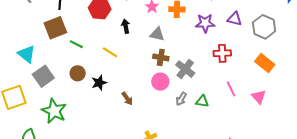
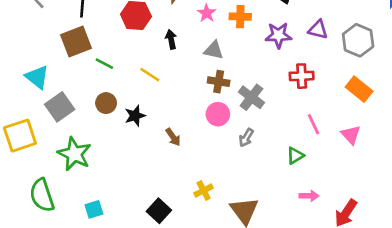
green triangle: (202, 101) -> (295, 156), moved, turned -40

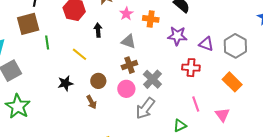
purple triangle: (318, 30) -> (206, 44), moved
green line: (104, 64) -> (47, 43), turned 48
brown cross: (219, 82) -> (129, 65), turned -35
brown circle: (106, 103) -> (98, 81), moved
gray arrow: (246, 138) -> (145, 108), size x1.6

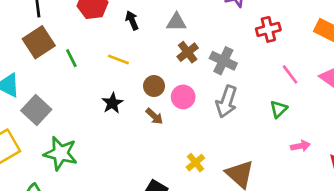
pink circle: (126, 89) -> (183, 97), moved

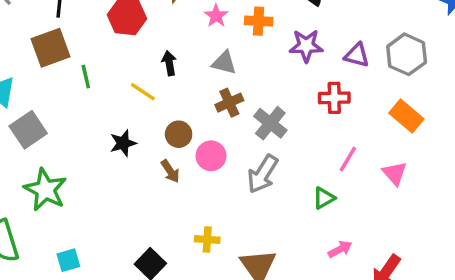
black arrow: (132, 20) -> (169, 63), moved
pink line: (290, 74) -> (348, 159), turned 55
pink arrow: (300, 146) -> (340, 249), turned -30
yellow cross: (195, 163) -> (207, 239), turned 30

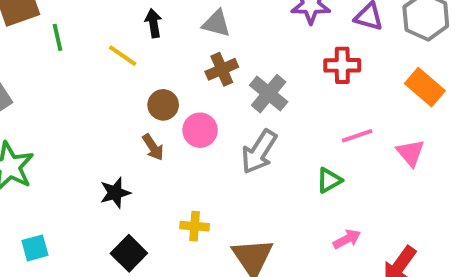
black star: (123, 143) -> (115, 193), moved
pink line: (348, 159) -> (357, 136), turned 40

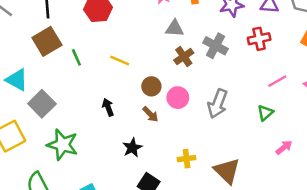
black arrow: (153, 23) -> (108, 107), moved
gray cross: (269, 94) -> (216, 46), moved

